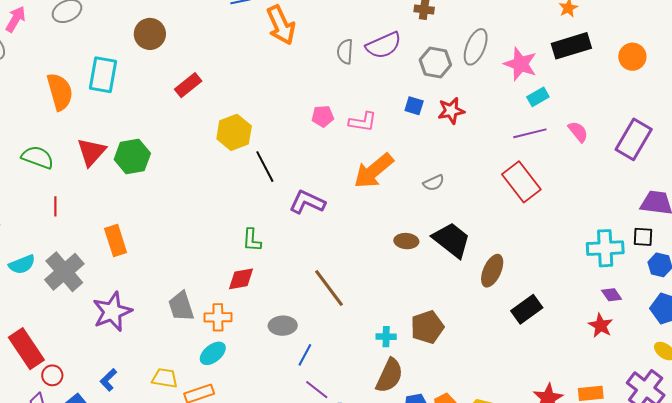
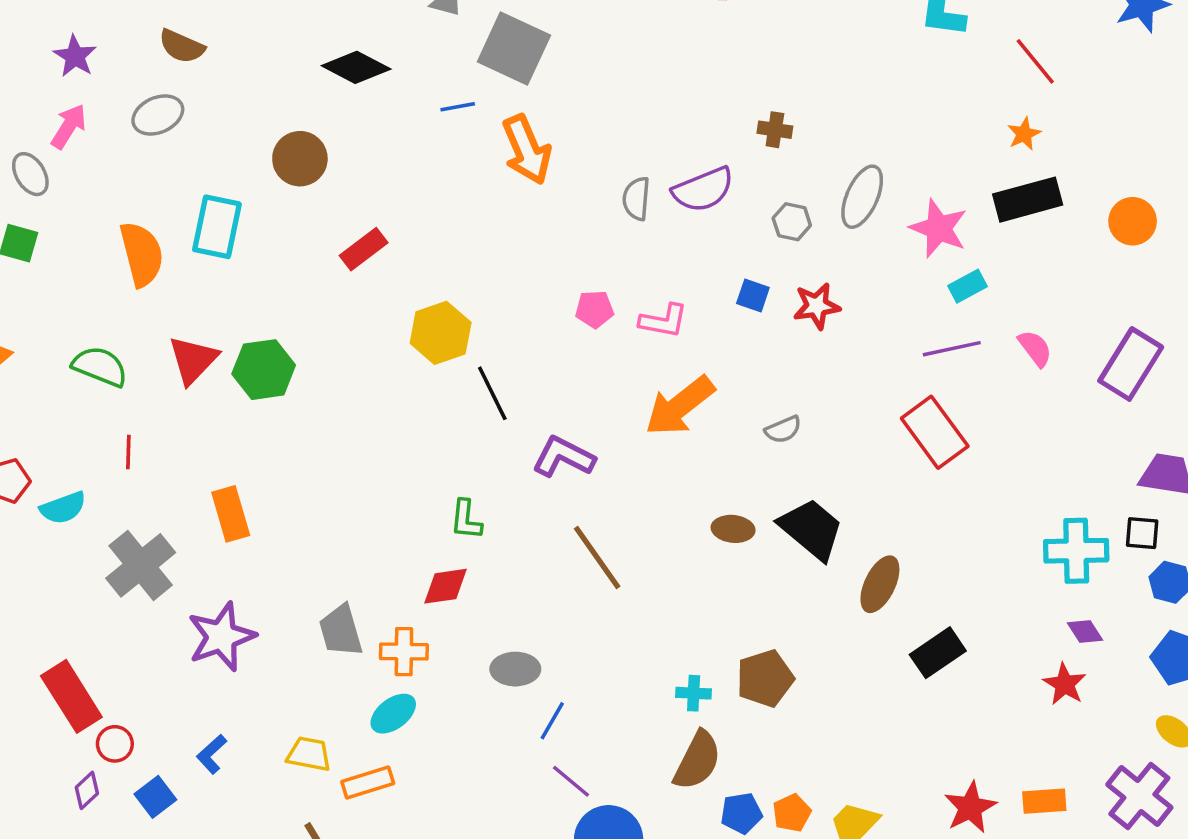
gray hexagon: (435, 62) -> (792, 222), size x0.7
cyan semicircle: (22, 264) -> (63, 508), moved
brown line: (329, 288) -> (597, 558), moved

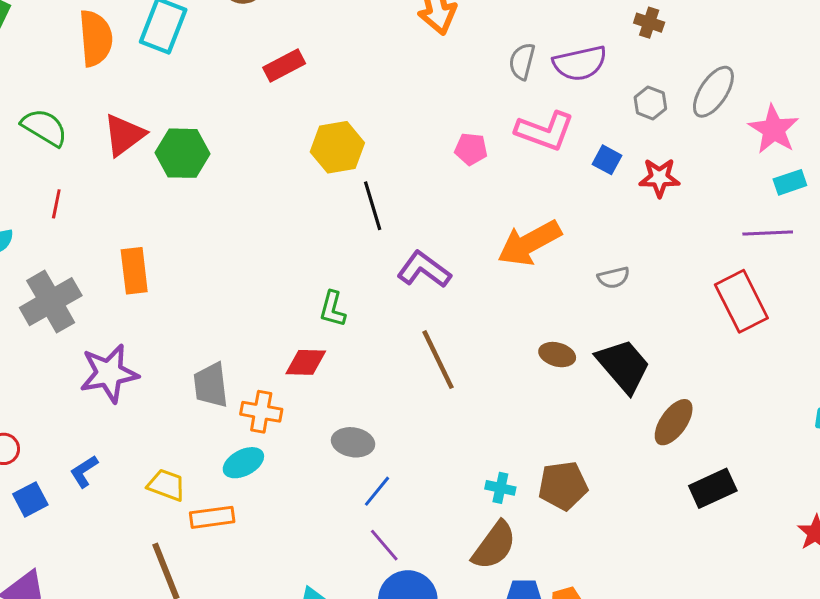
pink L-shape: (664, 321) -> (545, 131), moved, size x1.4

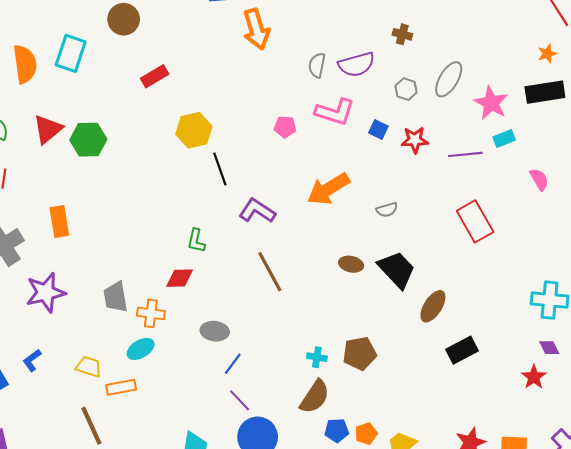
purple line: (768, 233) -> (465, 154), moved

